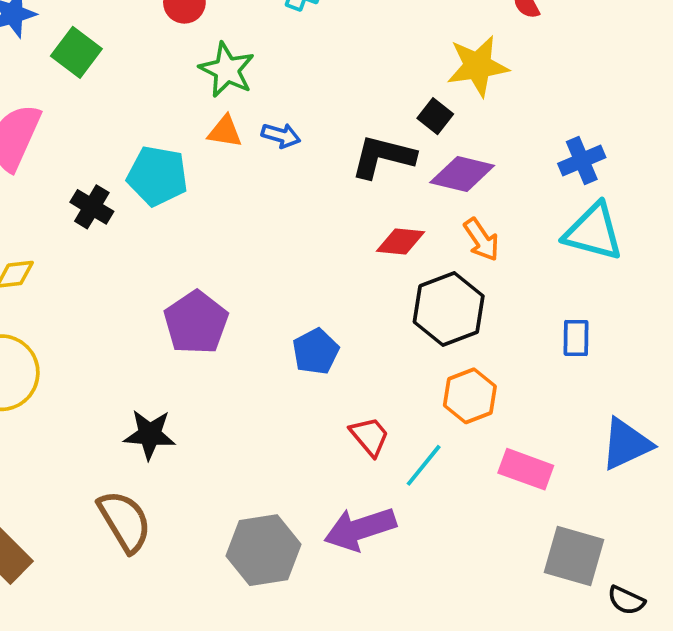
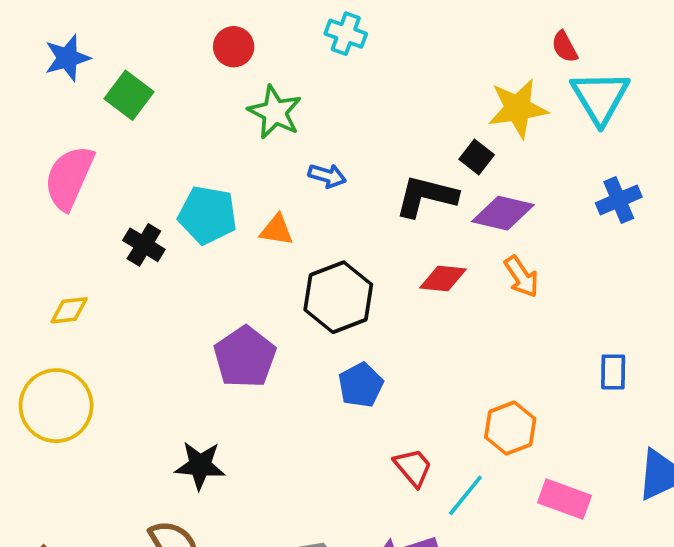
orange triangle: (225, 132) -> (277, 230), moved
cyan triangle: (593, 232) -> (600, 97), moved, turned 44
black hexagon: (449, 309) -> (338, 297), moved

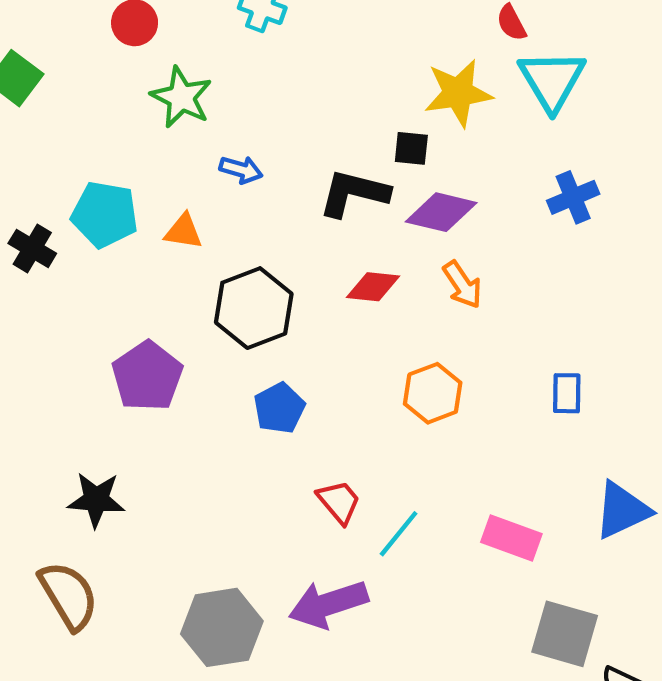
black square: (477, 157) -> (411, 148), turned -32
orange hexagon: (510, 428) -> (433, 393), moved

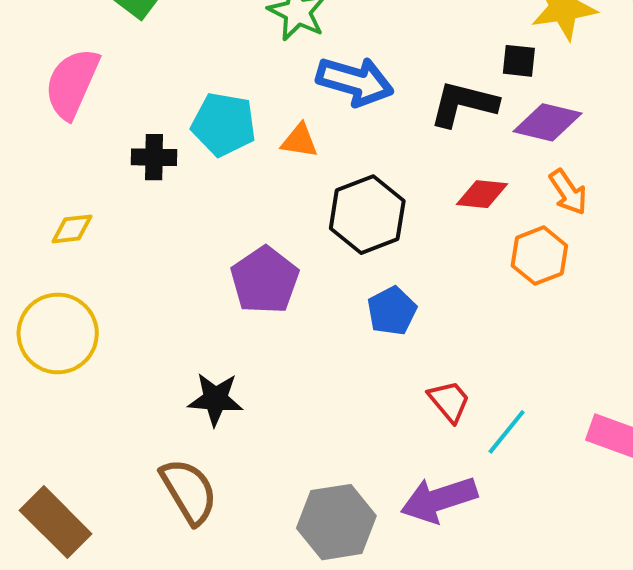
blue arrow: (241, 170) -> (355, 81), size x1.8
black cross: (32, 248) -> (154, 157), turned -30
orange hexagon: (433, 393) -> (539, 256), moved

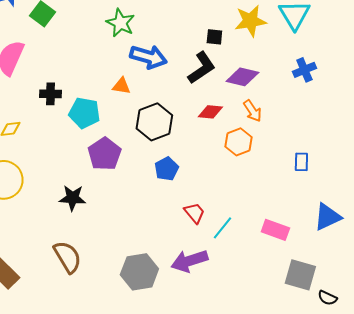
black square: (519, 61) -> (214, 37), moved
black L-shape: (464, 104) -> (201, 68), turned 132
cyan pentagon: (224, 124) -> (84, 113), moved
black star: (216, 399) -> (72, 198), moved

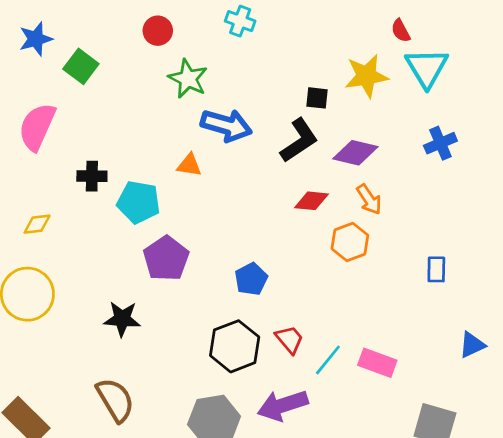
black hexagon: (154, 122) -> (235, 346), moved
blue triangle: (327, 217) -> (472, 345), size x0.7
pink rectangle: (275, 230) -> (377, 363), moved

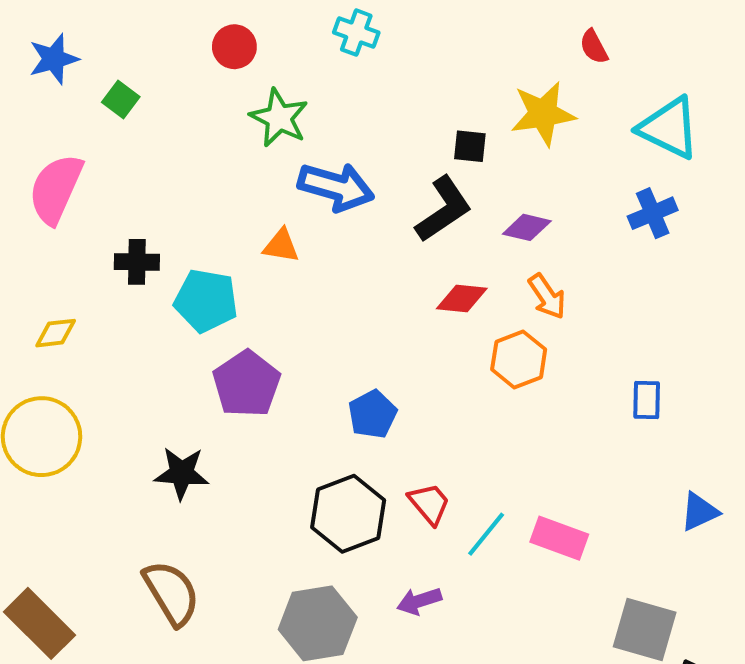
green square: (81, 66) -> (121, 100), size x0.7
cyan triangle: (427, 68) -> (669, 128), moved, turned -33
purple diamond: (355, 153) -> (527, 227), size x0.7
purple arrow: (283, 405) -> (419, 601), size x0.6

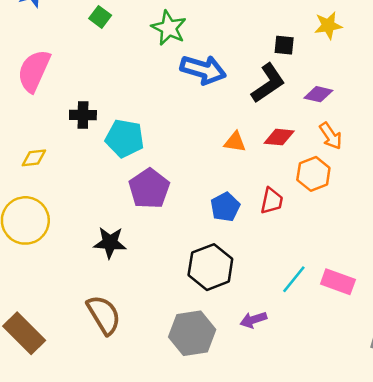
green square: (121, 100) -> (100, 17), moved
yellow star: (543, 114) -> (328, 25), size x0.7
orange triangle: (281, 246) -> (235, 142), moved
red trapezoid: (429, 504) -> (272, 201), moved, turned 52

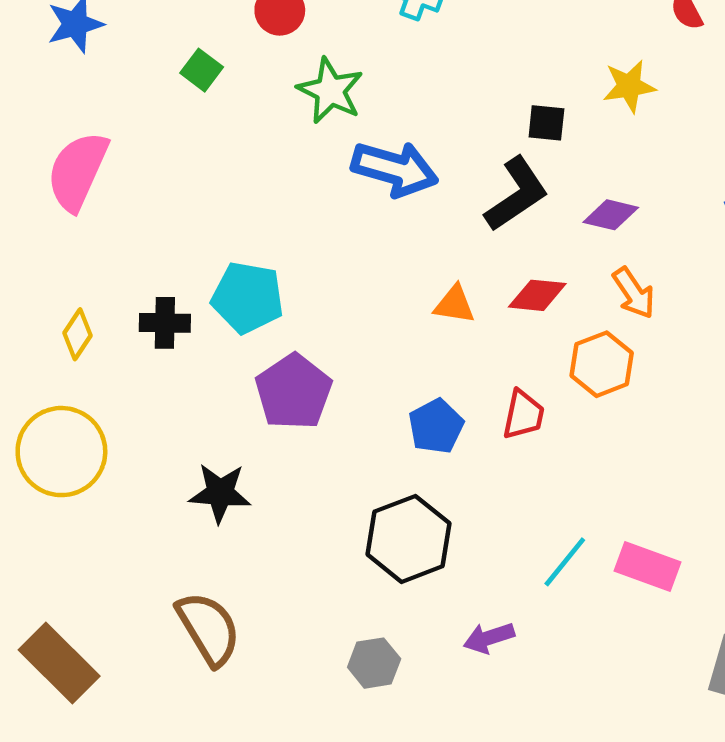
black cross: (83, 115) -> (165, 323), moved
yellow diamond: (34, 158) -> (78, 334), turned -50
gray hexagon: (192, 333) -> (374, 663), size x0.6

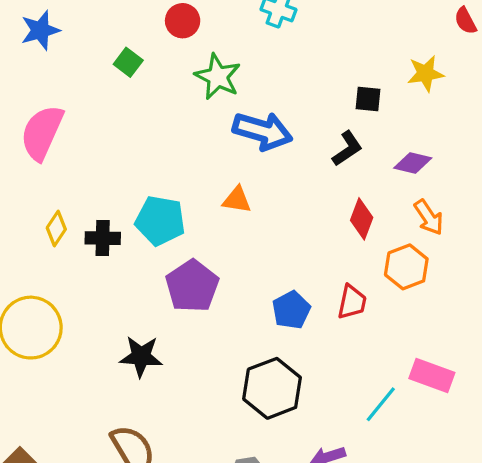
black L-shape: (517, 194) -> (347, 149), size x0.7
red diamond: (537, 295) -> (362, 219), turned -75
orange triangle: (454, 304) -> (237, 200), moved
yellow diamond: (78, 334) -> (56, 228), moved
pink rectangle: (648, 566) -> (432, 376), moved

